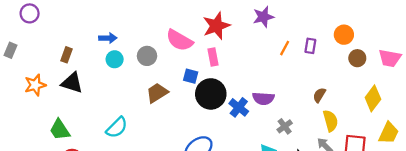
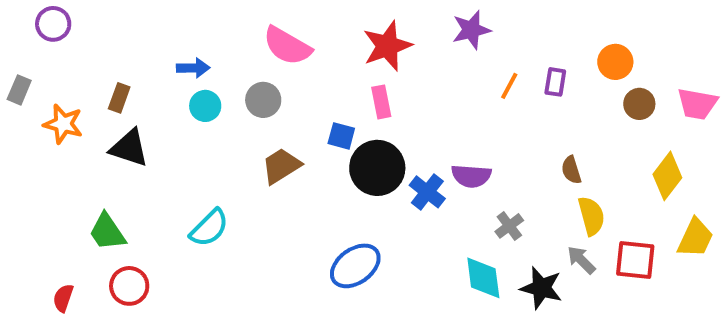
pink semicircle: (179, 40) -> (287, 46), moved
orange star: (35, 85) -> (63, 124), moved, turned 30
brown semicircle: (319, 95) -> (571, 170), turned -48

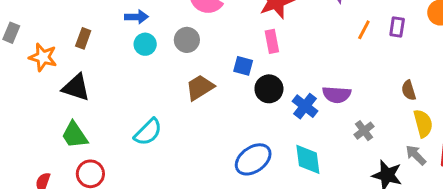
black triangle: (129, 148) -> (76, 87), moved
black circle: (377, 168) -> (269, 89), size x0.7
cyan diamond: (483, 278) -> (308, 159), moved

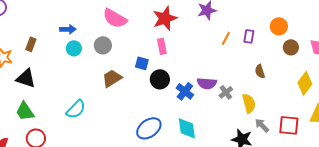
brown semicircle: (409, 90) -> (260, 71), moved
yellow semicircle: (423, 123) -> (249, 103), moved
gray cross: (364, 131) -> (226, 92), moved

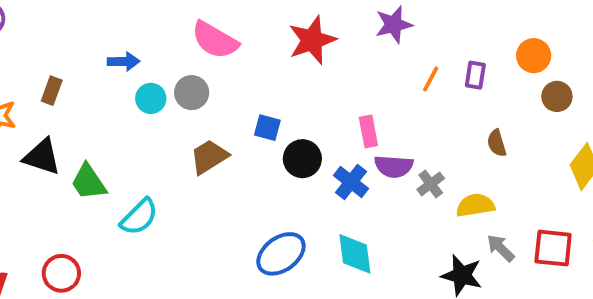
pink rectangle: (162, 46) -> (368, 131), moved
cyan circle: (74, 48) -> (151, 98), moved
yellow semicircle: (249, 103) -> (475, 205), turned -84
green trapezoid: (25, 111) -> (89, 182), moved

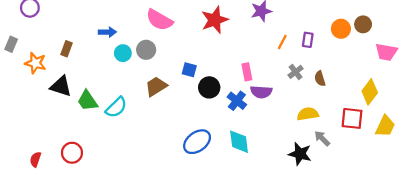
brown circle: (557, 96) -> (363, 24), moved
gray cross: (431, 184) -> (296, 72), moved
cyan semicircle: (139, 217) -> (116, 107), moved
red square: (553, 248) -> (352, 118), moved

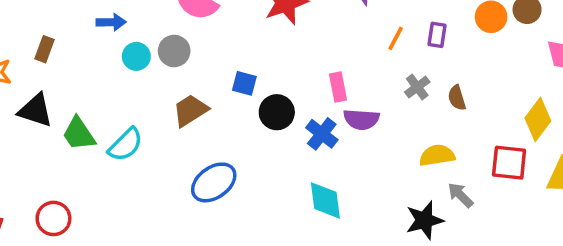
blue ellipse: (197, 142) -> (214, 182), moved
black star: (300, 154) -> (424, 220), turned -30

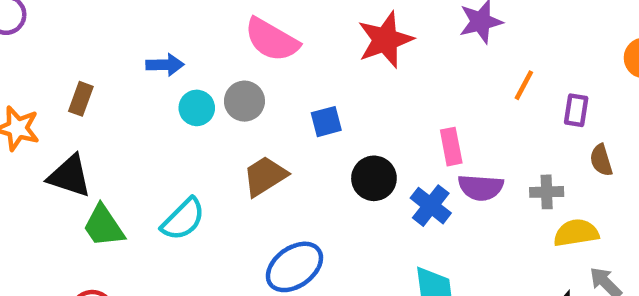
purple rectangle: (437, 35) -> (576, 110), moved
blue square: (244, 83) -> (326, 122), moved, turned -30
gray cross: (417, 87) -> (547, 192), moved, turned 35
green trapezoid: (79, 134) -> (104, 226), moved

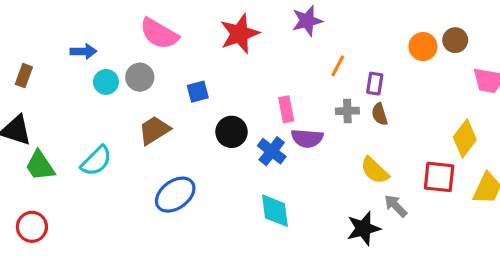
brown semicircle: (601, 160) -> (380, 114), moved
gray cross: (547, 192) -> (347, 111), moved
yellow semicircle: (576, 233) -> (375, 170), turned -128

